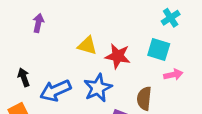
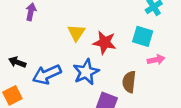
yellow triangle: (87, 46) -> (76, 33), turned 48
black arrow: (24, 77) -> (17, 62), turned -49

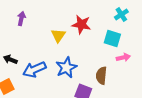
red star: (105, 43) -> (81, 24), moved

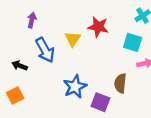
blue star: (66, 68) -> (75, 87), moved
blue arrow: (34, 70) -> (45, 50), moved, turned -95

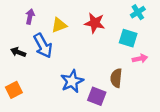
yellow triangle: (73, 39) -> (59, 25), moved, turned 35
black arrow: (20, 66) -> (18, 52), moved

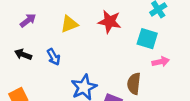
purple arrow: (30, 17) -> (28, 20), moved, turned 40
blue arrow: (43, 46) -> (54, 57), moved, size x0.6

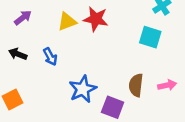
red star: (110, 22) -> (96, 19), moved
pink arrow: (161, 62) -> (167, 85), moved

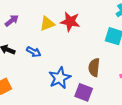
blue arrow: (50, 57) -> (34, 52), turned -32
brown semicircle: (136, 85) -> (94, 67), moved

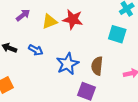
purple arrow: (12, 21) -> (23, 15), moved
blue star: (60, 78) -> (67, 64), moved

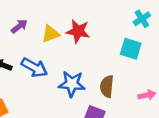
blue arrow: (36, 50) -> (34, 68), size x1.5
blue star: (67, 64) -> (72, 84), turned 30

